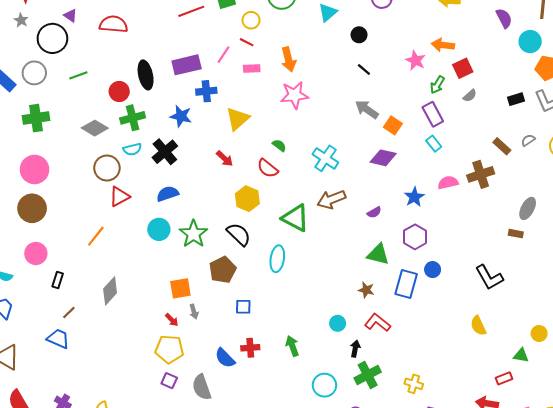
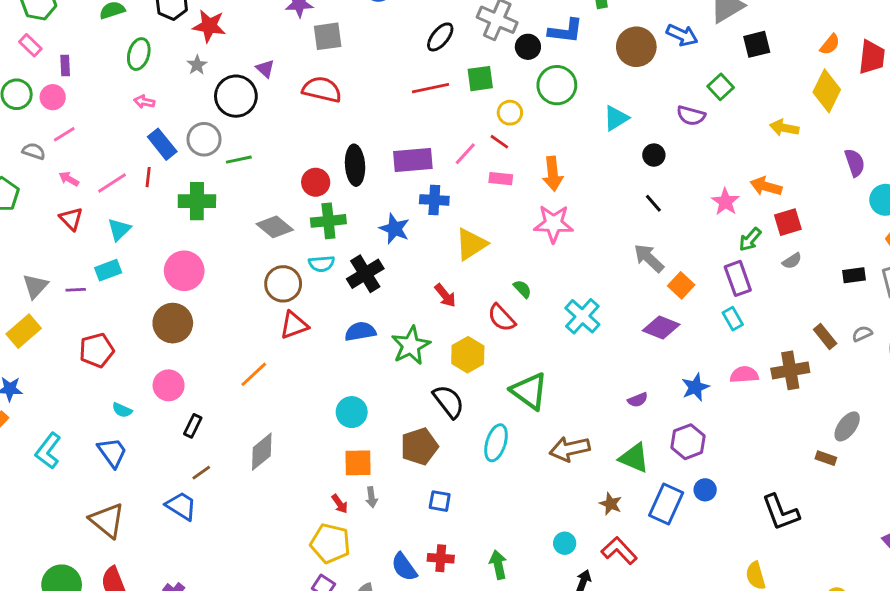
green line: (78, 75) -> (239, 160), moved
brown arrow: (331, 199) -> (570, 449), moved
cyan circle: (159, 229) -> (352, 412), moved
green star: (194, 234) -> (411, 346), moved

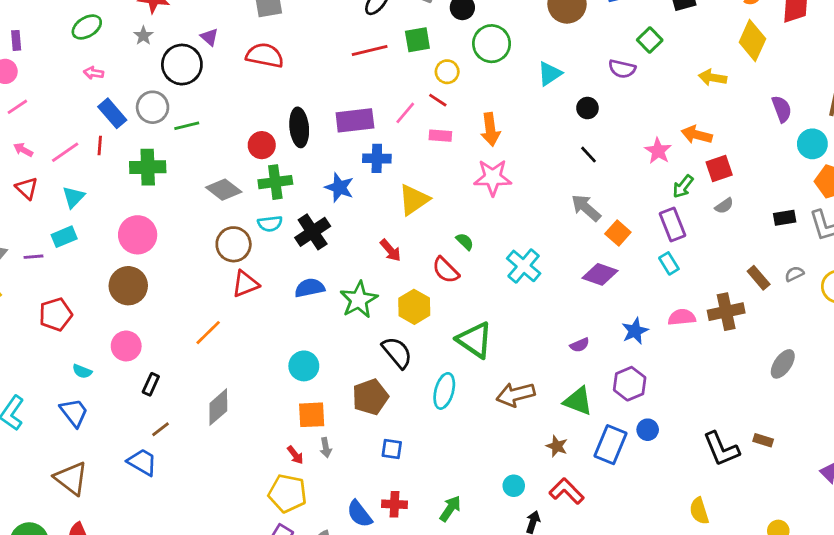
green ellipse: (139, 54) -> (87, 27), turned 44
brown rectangle: (826, 458) -> (763, 440), moved
green arrow: (498, 565) -> (450, 509), turned 48

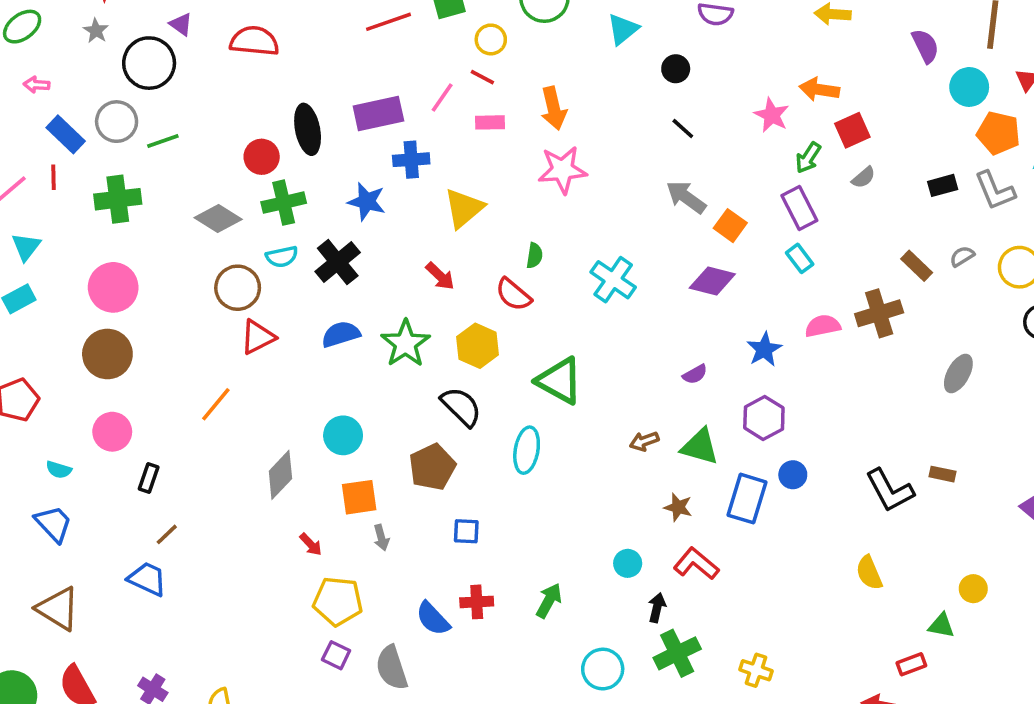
green semicircle: (465, 242) -> (535, 256), turned 60
brown arrow: (516, 394) -> (644, 441), moved, size x0.6
gray diamond: (218, 407) -> (280, 475), moved
red arrow: (295, 455) -> (311, 544), moved

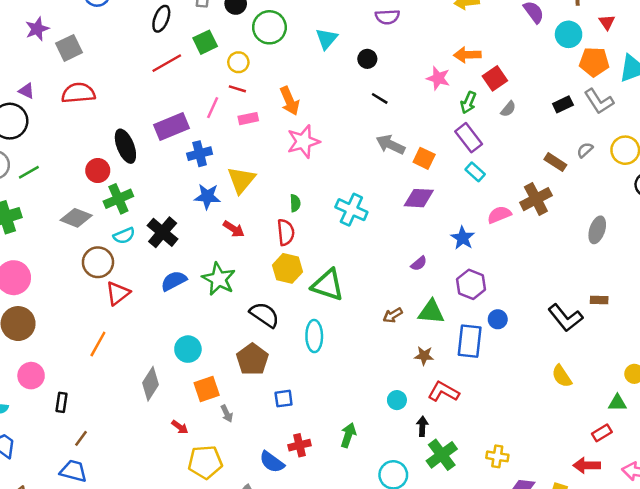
blue star: (367, 202) -> (207, 196), moved
red semicircle: (513, 295) -> (286, 232), turned -125
yellow hexagon: (478, 346) -> (288, 268), moved

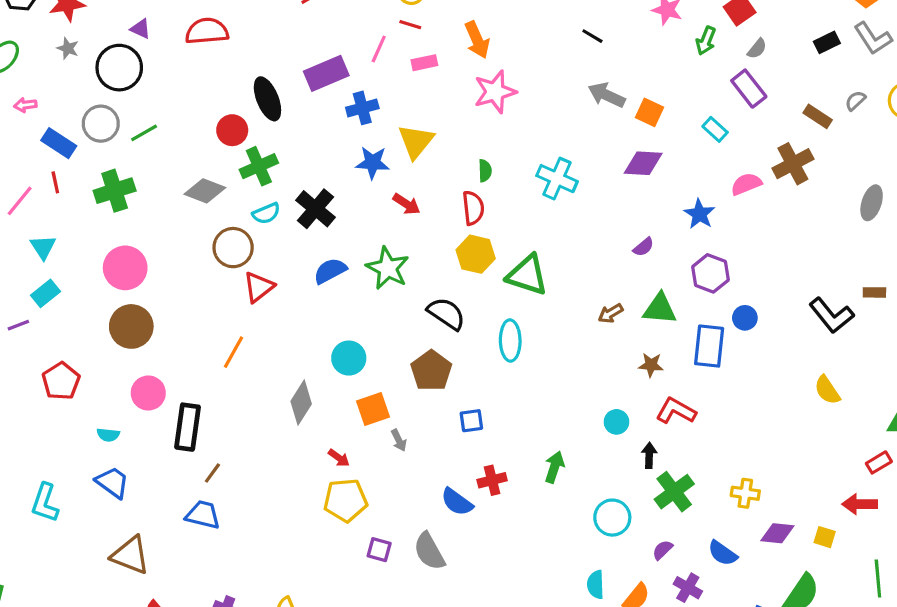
purple rectangle: (469, 138) -> (749, 89), moved
black rectangle: (62, 402) -> (187, 427), size x1.8
yellow pentagon: (205, 462) -> (346, 500), moved

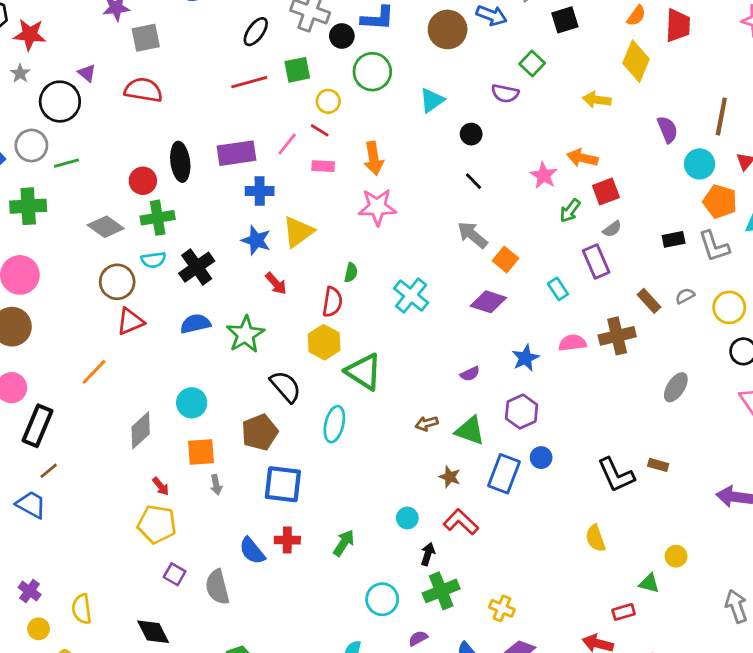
blue square: (471, 421) -> (283, 484), size x1.8

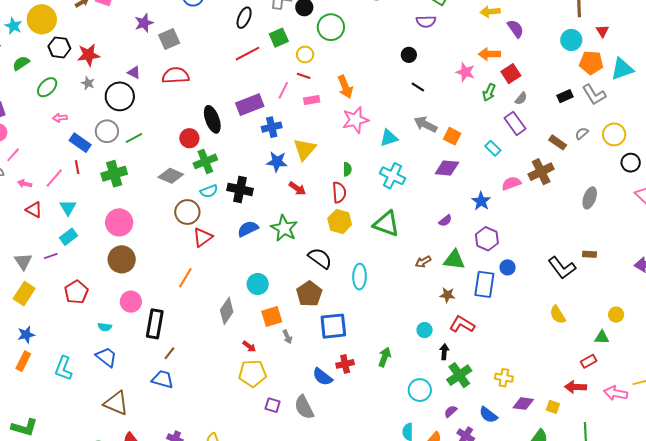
cyan triangle: (432, 100) -> (389, 138), moved, turned 30
purple semicircle: (667, 130) -> (515, 29), moved
black cross: (197, 267) -> (240, 189), turned -30
green triangle: (364, 372) -> (386, 224), moved

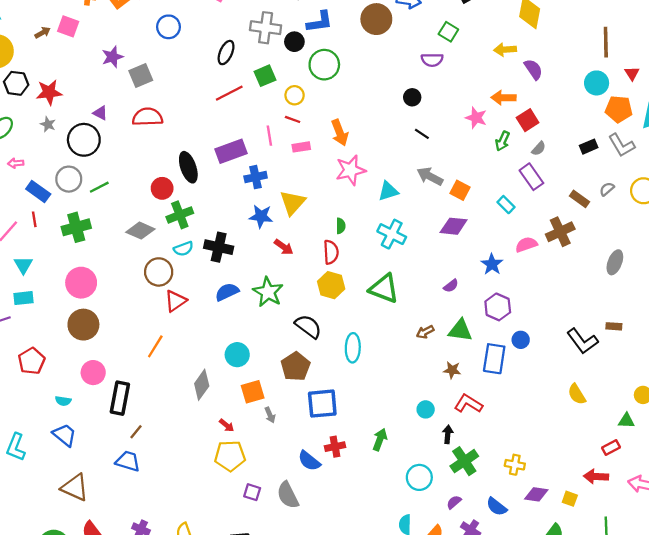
pink line: (283, 90) -> (269, 136), turned -36
cyan rectangle: (68, 237) -> (23, 298), turned 30

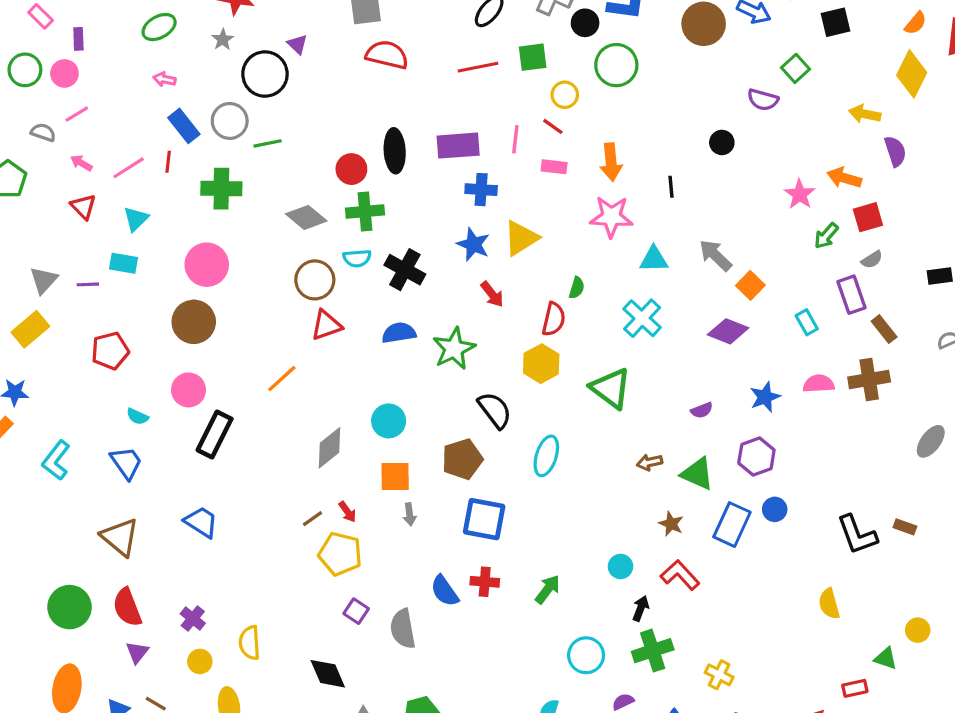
red semicircle: (147, 117) -> (387, 55), moved
black line: (422, 134) -> (671, 187), moved, turned 35
brown rectangle: (579, 199) -> (884, 329), moved
brown line: (136, 432) -> (313, 519), moved

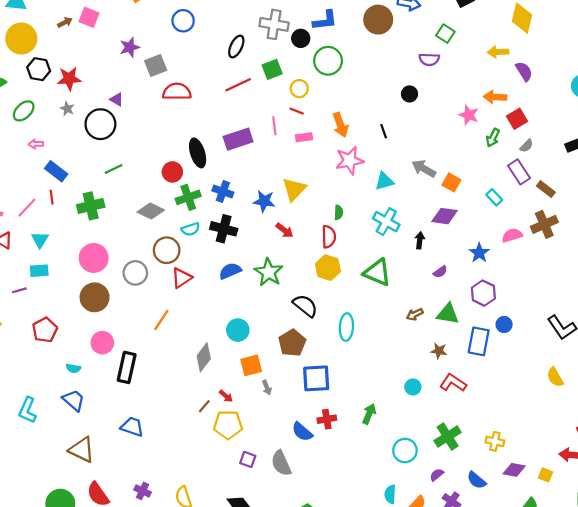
gray circle: (230, 121) -> (135, 273), moved
blue cross: (481, 190) -> (223, 192), moved, turned 30
black arrow: (641, 608) -> (420, 240), moved

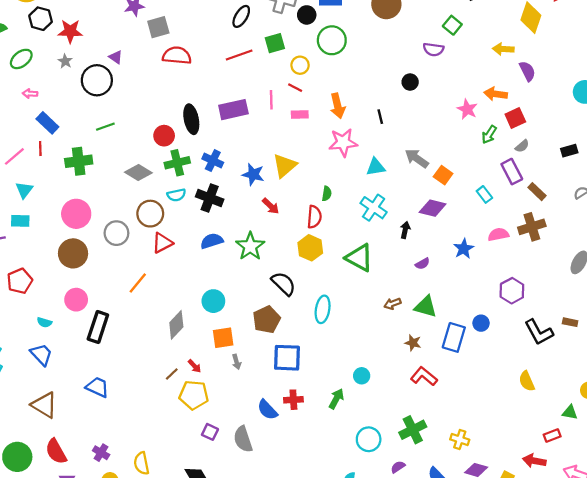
purple hexagon: (483, 293) -> (512, 291), moved
cyan circle: (413, 387) -> (362, 376), moved

